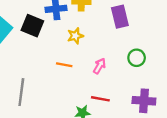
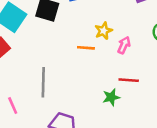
yellow star: (75, 36) -> (103, 31), moved

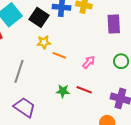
yellow star: (103, 31) -> (44, 42), moved
green star: (111, 97) -> (63, 91), moved

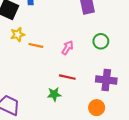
green star: (63, 91) -> (54, 94), moved

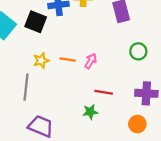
yellow star: (18, 34) -> (41, 61), moved
pink arrow: (67, 48) -> (91, 61), moved

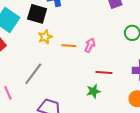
yellow star: (41, 61) -> (45, 37), moved
gray line: (26, 87) -> (33, 74), turned 35

